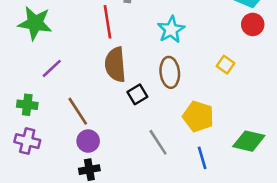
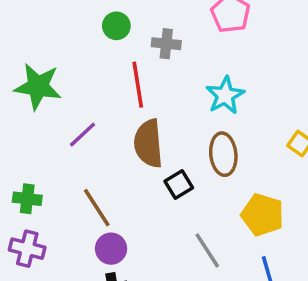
purple line: (52, 68) -> (82, 135), moved

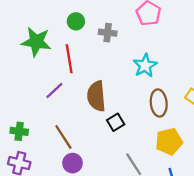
red line: (138, 85) -> (69, 59), moved
green star: (38, 86) -> (36, 42), moved
brown ellipse: (223, 154) -> (159, 103), moved
yellow pentagon: (263, 215) -> (169, 142), turned -30

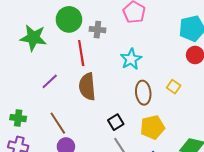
green circle: (76, 21) -> (69, 19), size x1.6
red line: (69, 59) -> (81, 53), moved
black square: (116, 122) -> (116, 122), moved

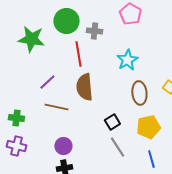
brown line: (58, 123) -> (56, 107), moved, turned -45

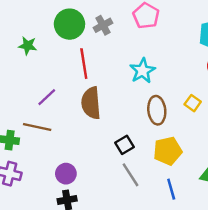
gray cross: (94, 31) -> (103, 25), moved, turned -35
green star: (31, 39) -> (28, 46), size x0.6
brown line: (56, 107) -> (37, 127), moved

